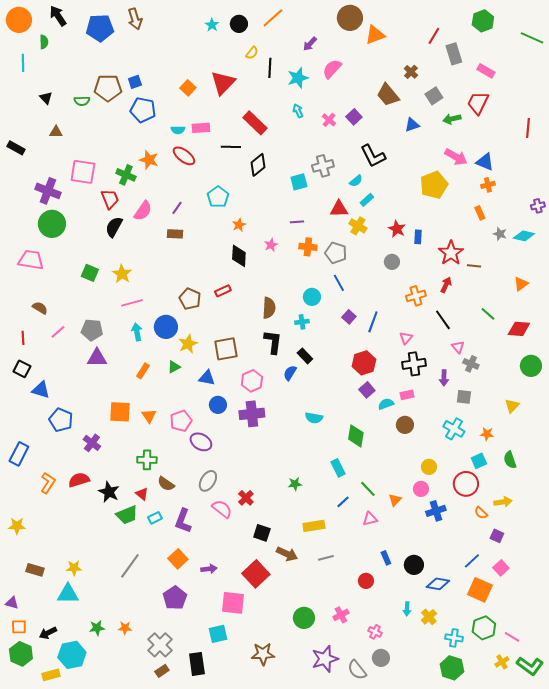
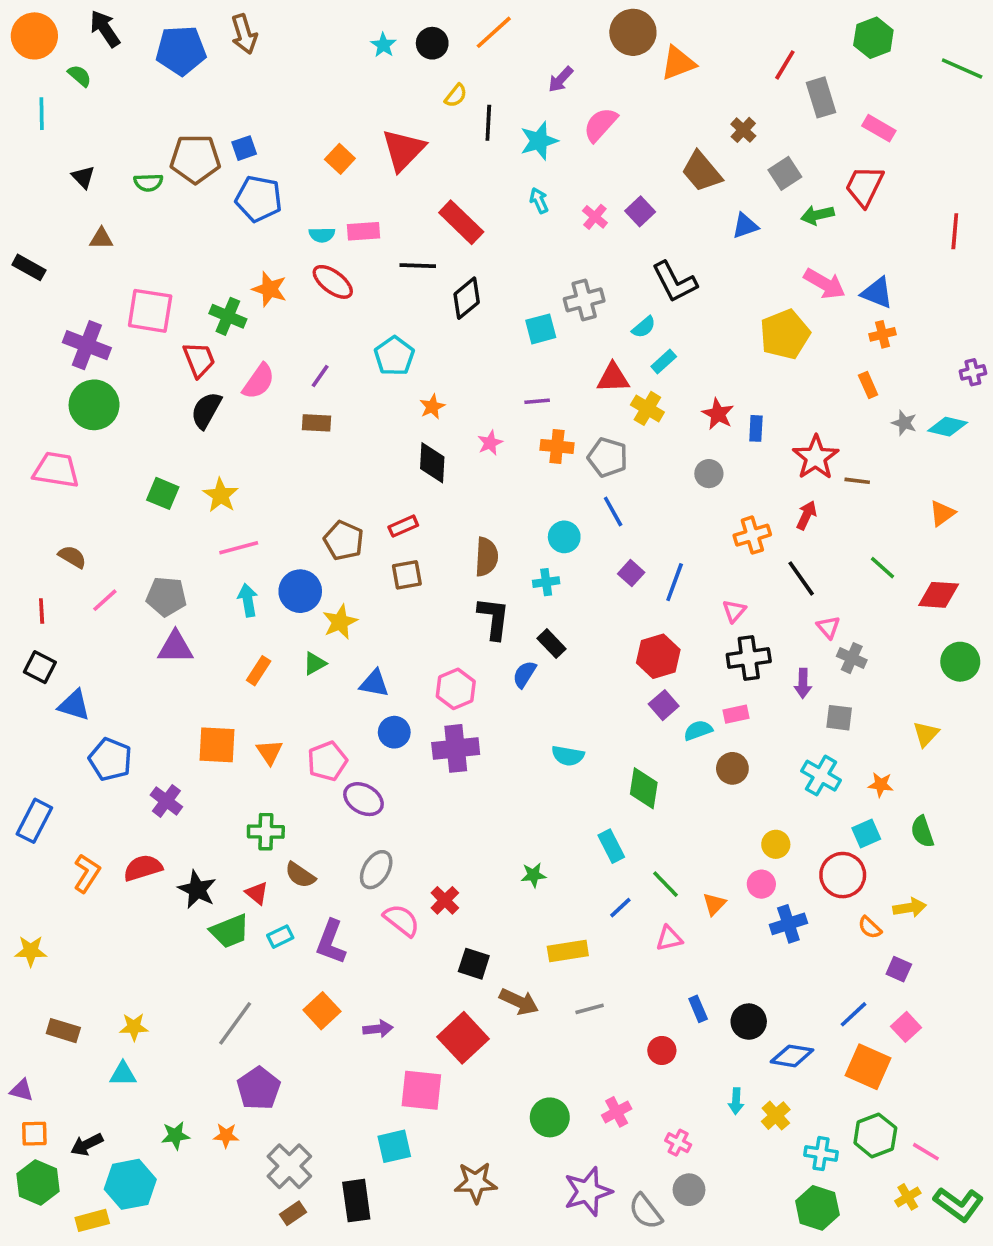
green semicircle: (44, 42) -> (80, 76), turned -48
brown square: (226, 349) -> (407, 575), moved, size x0.7
cyan triangle: (68, 594) -> (123, 1074), size x0.7
purple pentagon: (175, 598) -> (259, 1088), moved

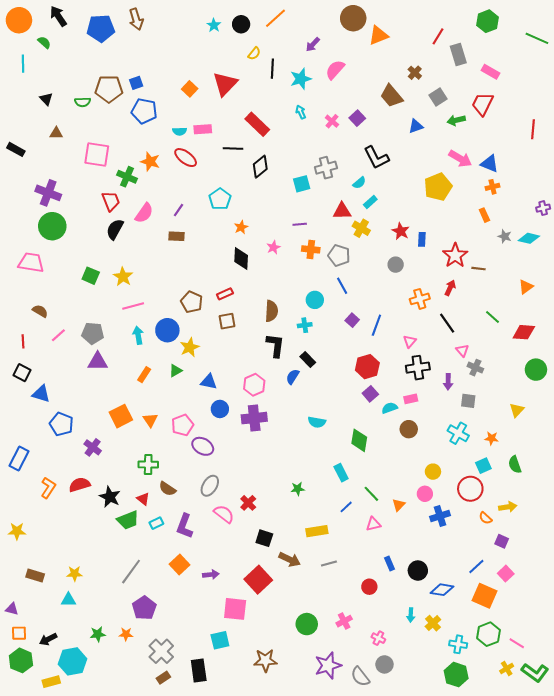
pink square: (150, 311) -> (97, 155), moved
orange square: (217, 745) -> (121, 416), turned -30

